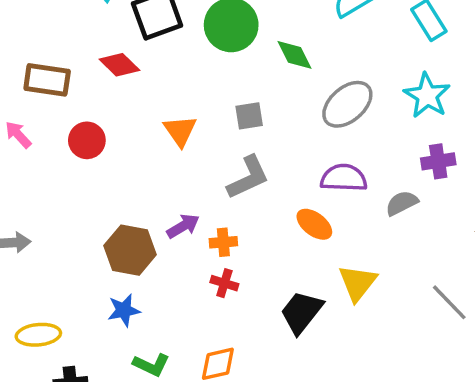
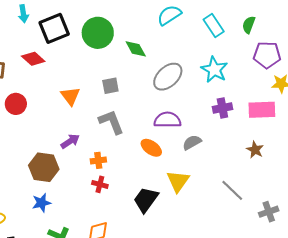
gray L-shape: (248, 177) -> (111, 122), turned -84
gray semicircle: (402, 203) -> (192, 142), moved
purple arrow: (183, 226) -> (70, 141), moved

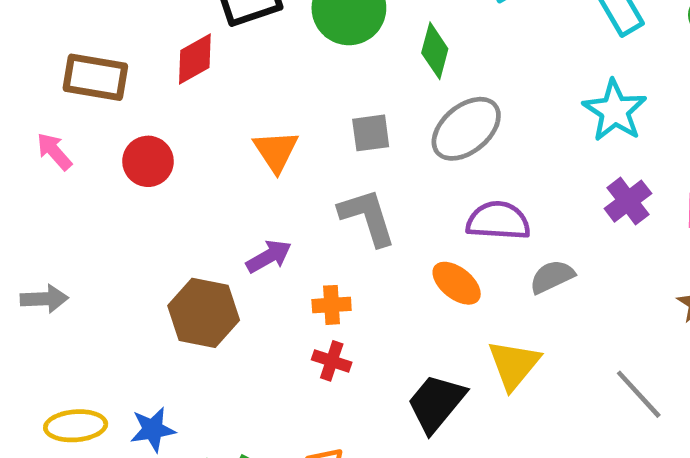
green diamond: (136, 49) -> (435, 51), turned 40
red diamond: (33, 59) -> (195, 59), turned -75
gray ellipse: (168, 77) -> (466, 129), moved
purple cross: (222, 108) -> (628, 201), turned -30
blue star: (41, 203) -> (153, 429), moved

